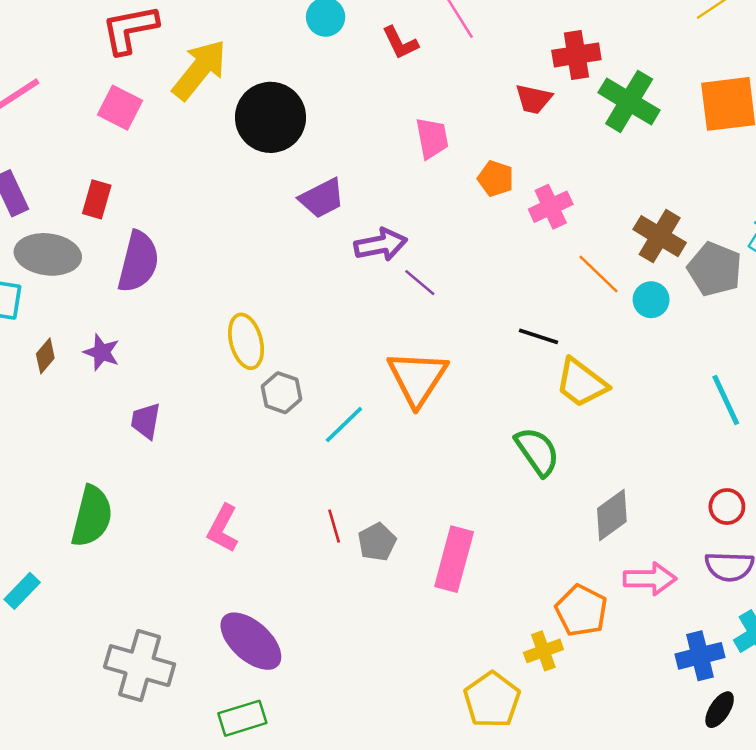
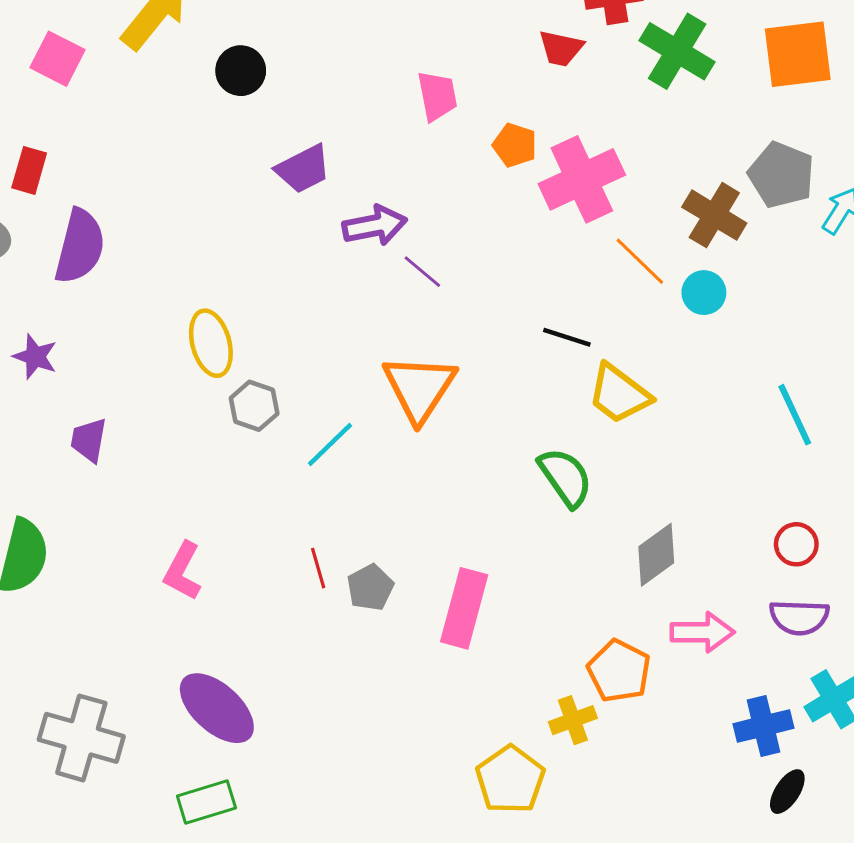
black circle: (270, 117) -> (241, 71), size x0.6
pink cross: (551, 207) -> (582, 179), size x1.6
gray pentagon: (715, 269) -> (781, 175), moved

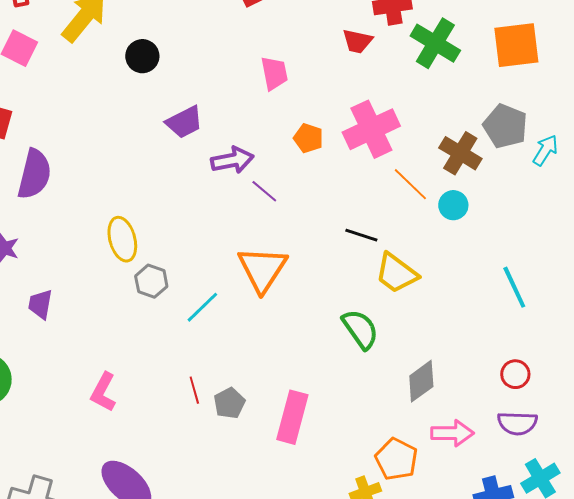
orange pentagon: (515, 145) -> (308, 138), moved

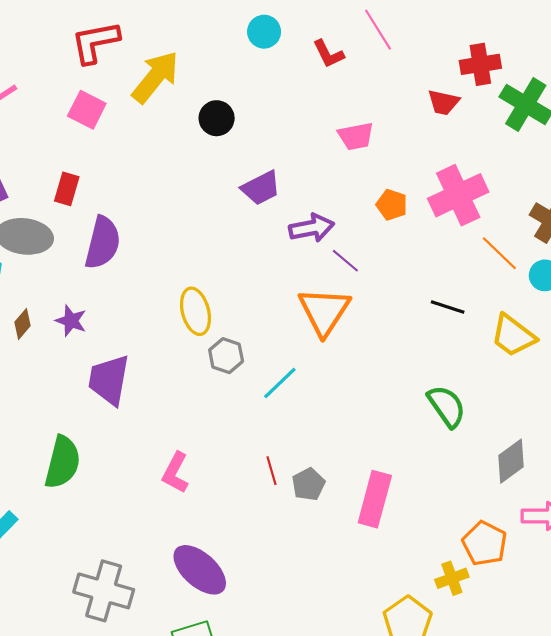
pink trapezoid: (274, 73) -> (356, 136), turned 90
orange triangle: (262, 269) -> (324, 311), moved
yellow trapezoid: (396, 273) -> (513, 336), moved
purple trapezoid: (40, 304) -> (109, 380), size x1.6

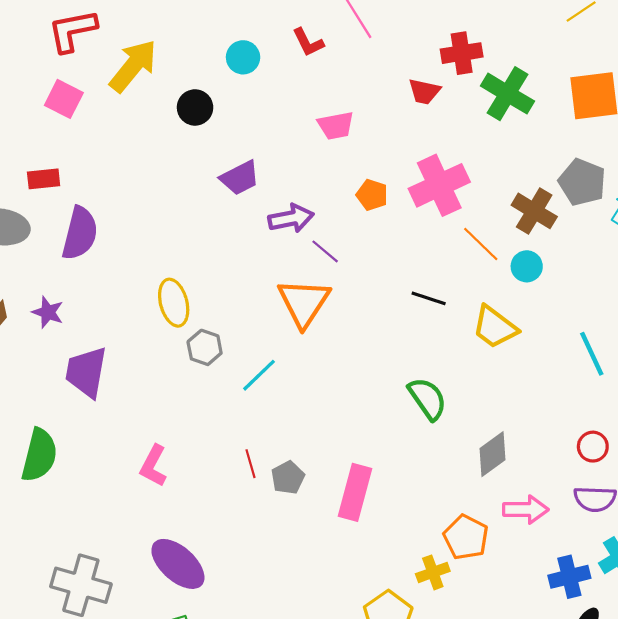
cyan circle: (264, 32) -> (243, 57), moved
red rectangle: (67, 189) -> (44, 179), turned 68

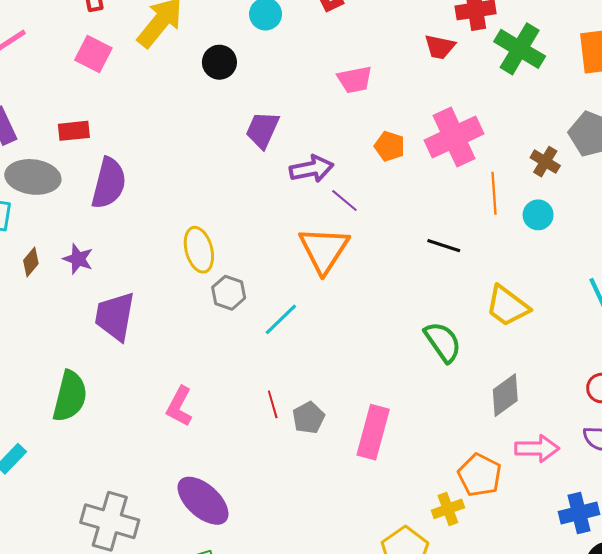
purple trapezoid: (240, 178) -> (262, 130), turned 141
brown cross: (534, 211) -> (545, 162), size x0.7
orange line: (481, 244) -> (494, 193), turned 42
yellow trapezoid: (495, 327) -> (507, 306), moved

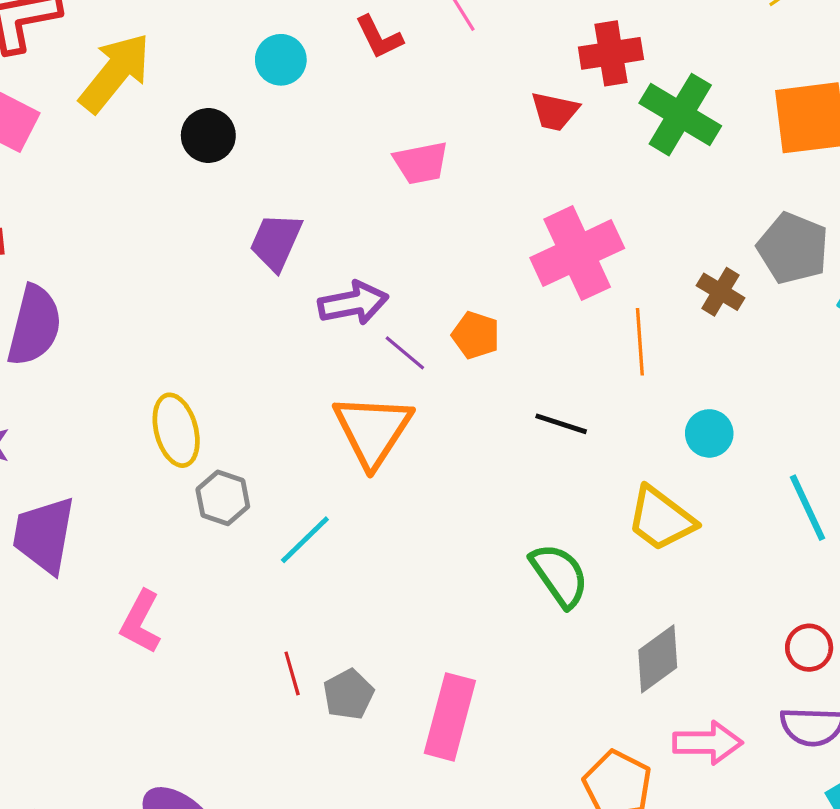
orange pentagon: (389, 146) -> (476, 335), moved
cyan circle: (538, 215) -> (709, 433), moved
pink L-shape: (179, 406) -> (141, 622), moved

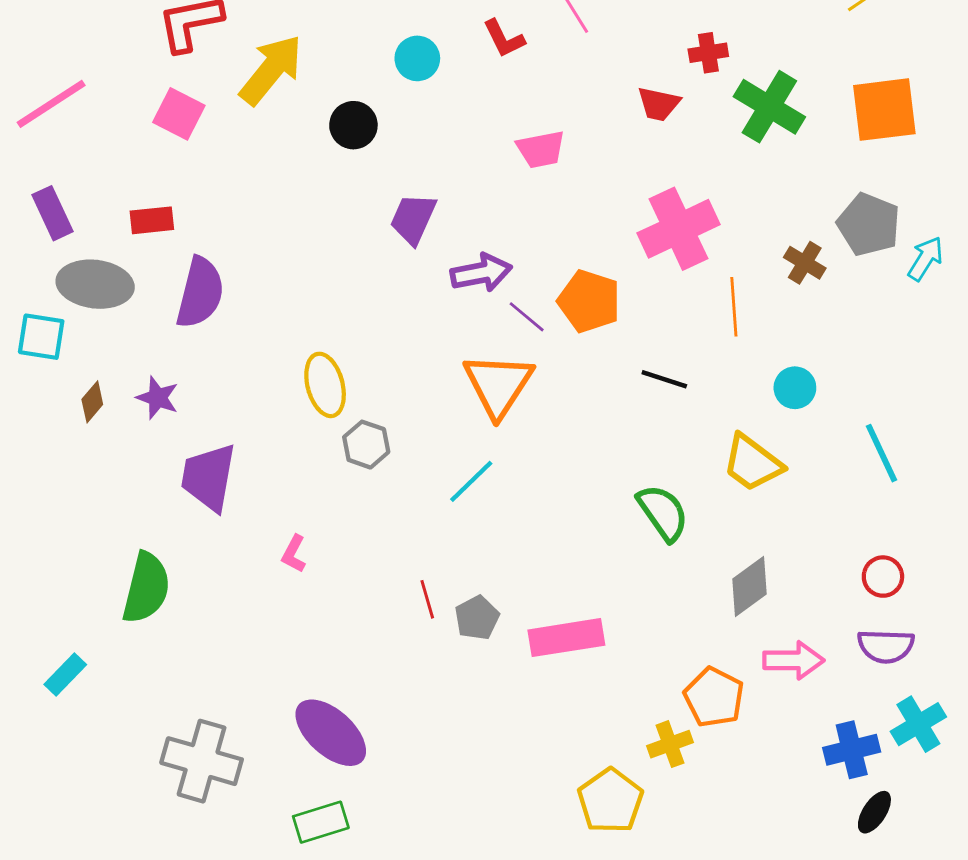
red cross: (611, 53) -> (708, 53), size x0.7
orange pentagon: (476, 335) -> (589, 301), size x1.5
cyan line: (305, 540) -> (471, 481), moved
pink L-shape: (141, 622) -> (294, 554), size x0.7
pink rectangle: (450, 717) -> (566, 638), turned 66

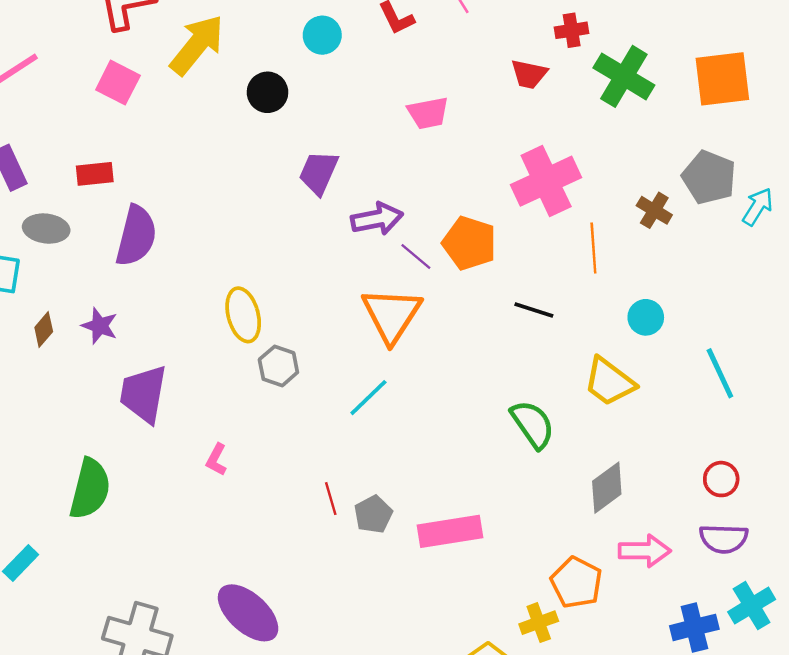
gray ellipse: (95, 284) -> (46, 229), size x0.7

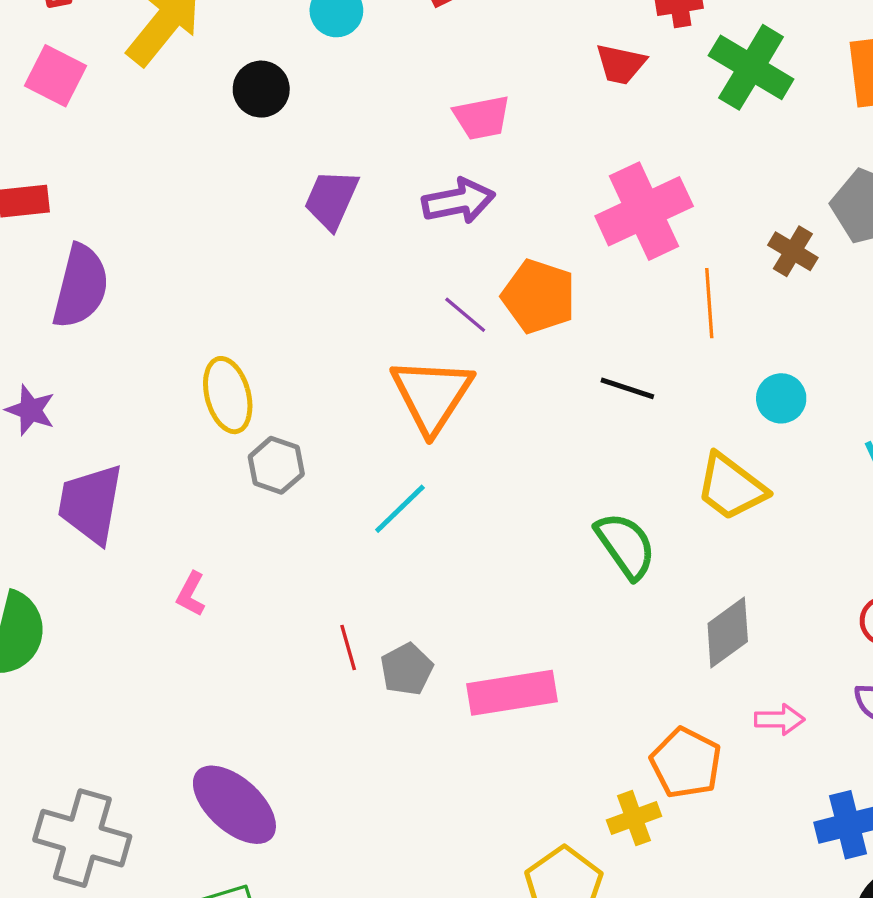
purple arrow: (377, 219) -> (458, 201), moved
pink arrow: (645, 551) -> (779, 719), size x0.7

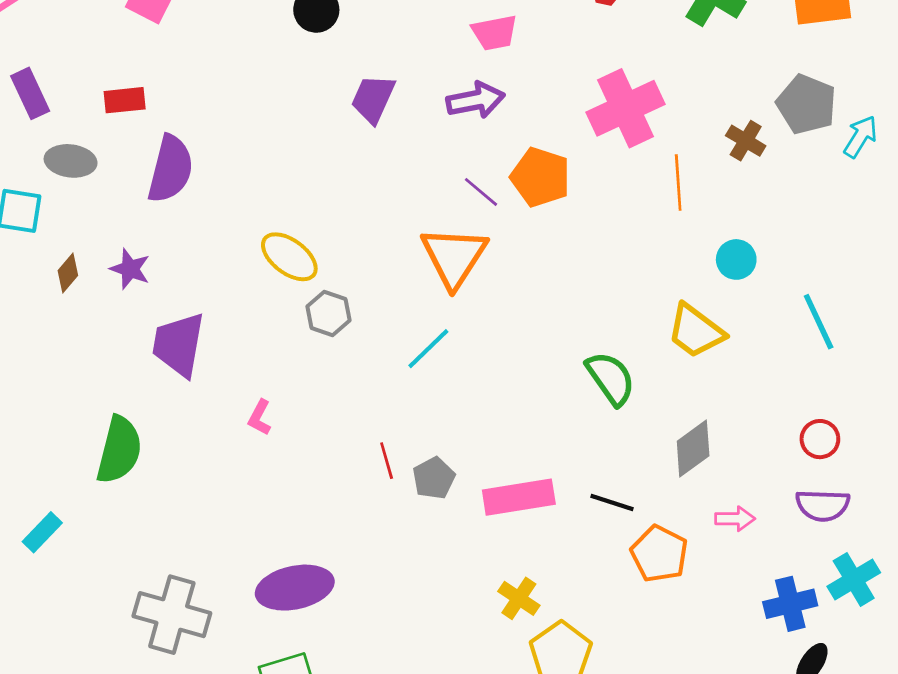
black line: (627, 388) -> (612, 503), moved
yellow ellipse: (228, 395) -> (289, 257), turned -38
purple ellipse: (234, 805) -> (295, 588), turned -54
yellow cross: (634, 818) -> (519, 598), moved, turned -36

